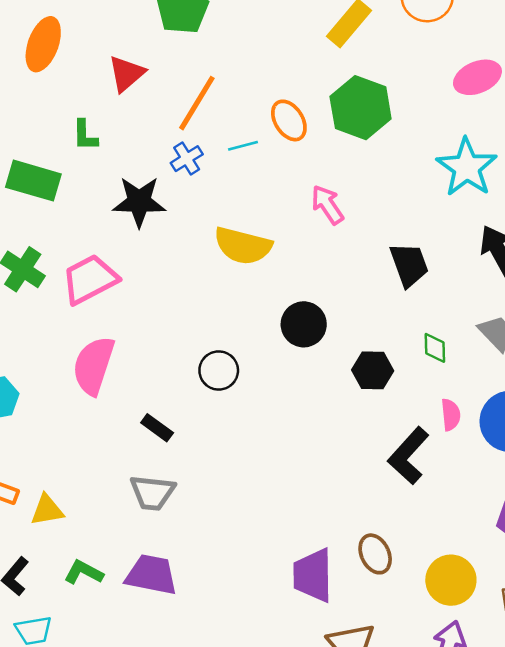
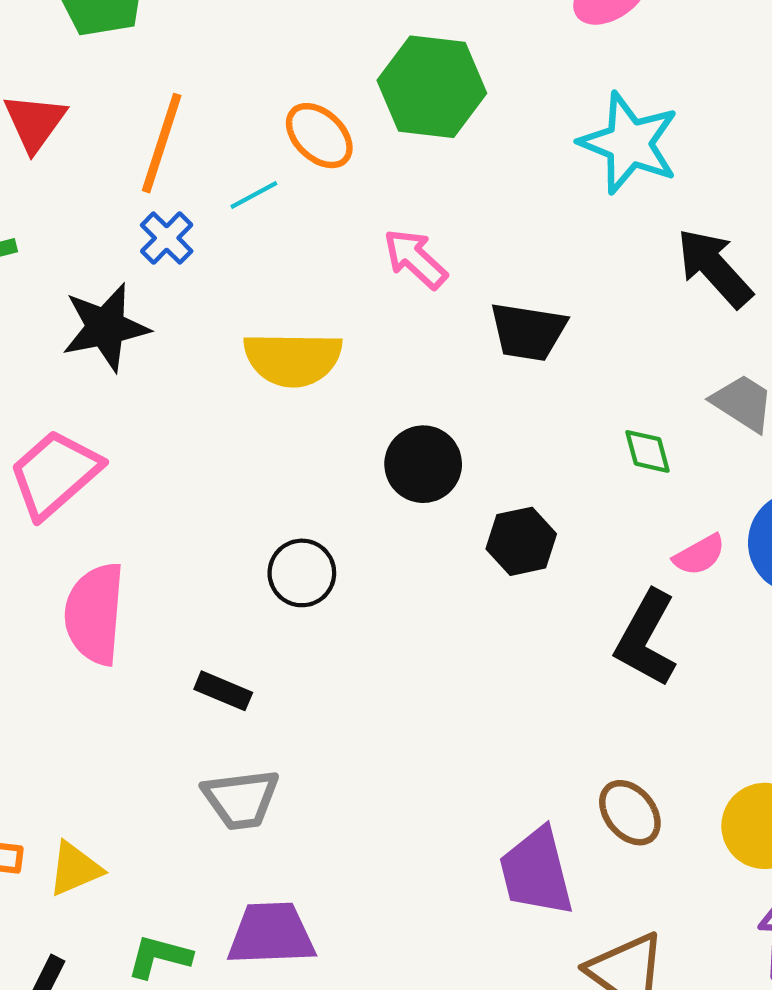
black trapezoid: (409, 265) -> (528, 332), moved, turned 132
black hexagon: (373, 370) -> (521, 541), moved
pink semicircle: (451, 415) -> (699, 555), turned 80

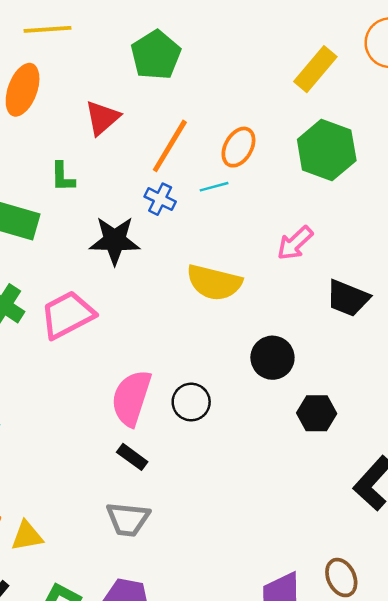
orange ellipse: (319, 136) -> (238, 147), moved, turned 63
blue cross: (167, 238) -> (160, 199), turned -32
pink arrow: (415, 259) -> (295, 243), turned -99
pink semicircle: (95, 614) -> (131, 398), moved

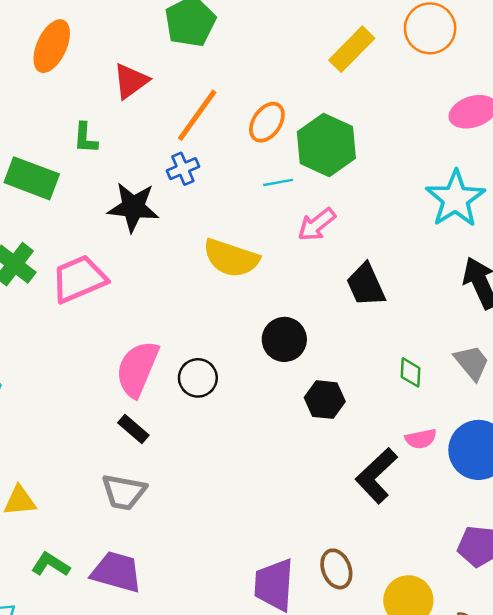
green hexagon: (327, 150) -> (326, 145), moved
cyan line: (214, 187) -> (278, 182), moved
blue cross: (160, 199) -> (183, 169), turned 36
black trapezoid: (348, 298) -> (366, 285), turned 39

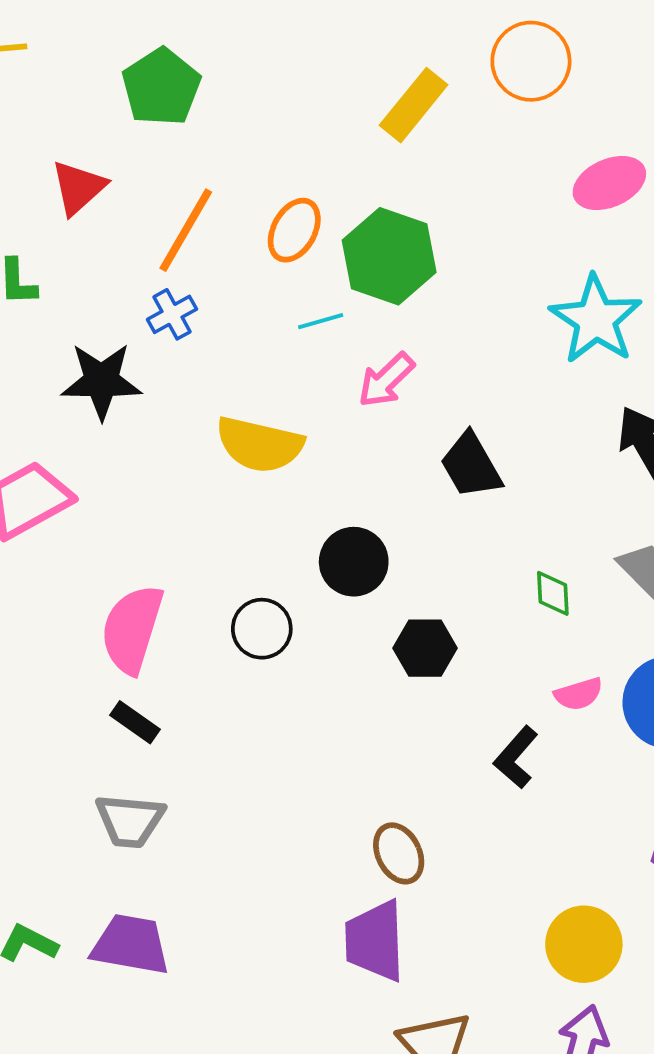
black circle: (198, 378) -> (262, 629), moved
black L-shape: (376, 476) -> (516, 757), size x0.7
brown ellipse: (336, 569) -> (399, 853), moved

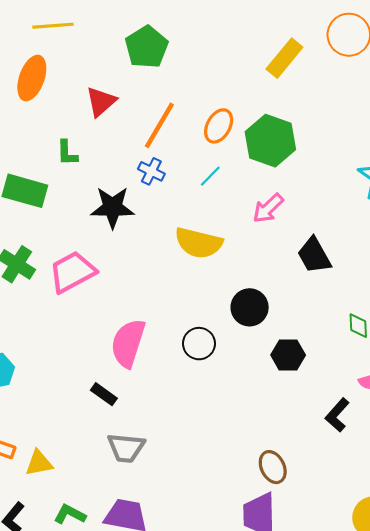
blue cross: (172, 314) -> (151, 171), turned -35
cyan line: (321, 321) -> (210, 176), moved, turned -30
black rectangle: (135, 722) -> (104, 394), moved

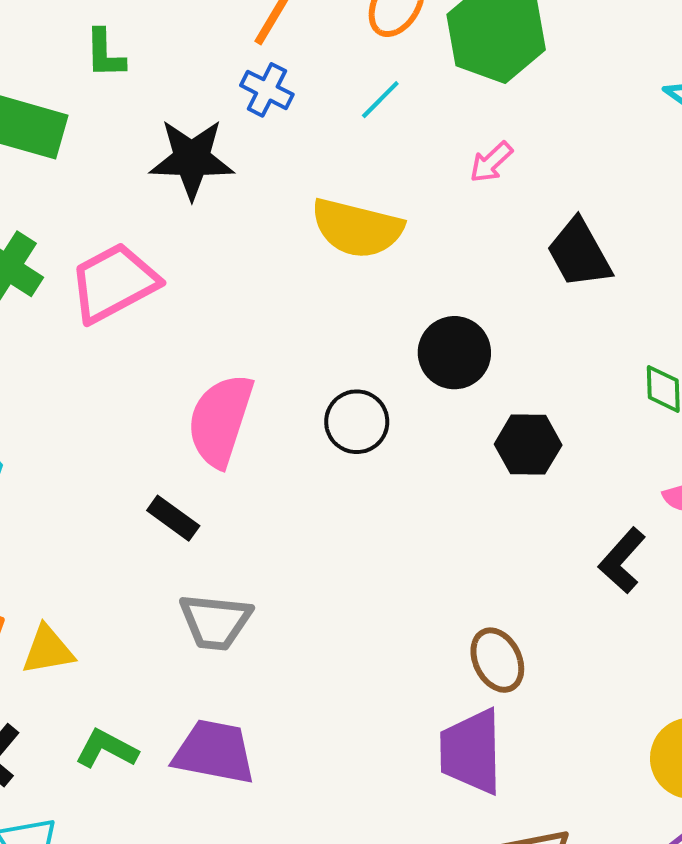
pink arrow: (268, 208) -> (491, 162), size x0.7

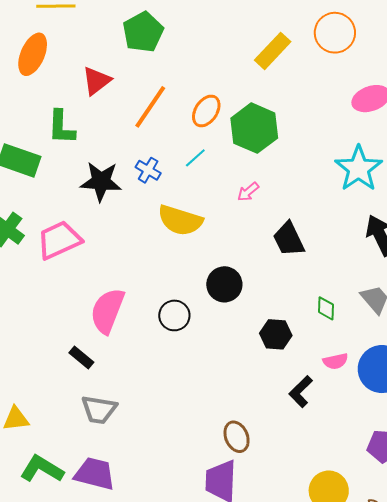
green L-shape: (105, 54) -> (61, 127), size x1.4
blue cross: (267, 90) -> (148, 170), moved
black hexagon: (528, 445) -> (276, 334), moved
green L-shape: (107, 749) -> (42, 469), size x1.4

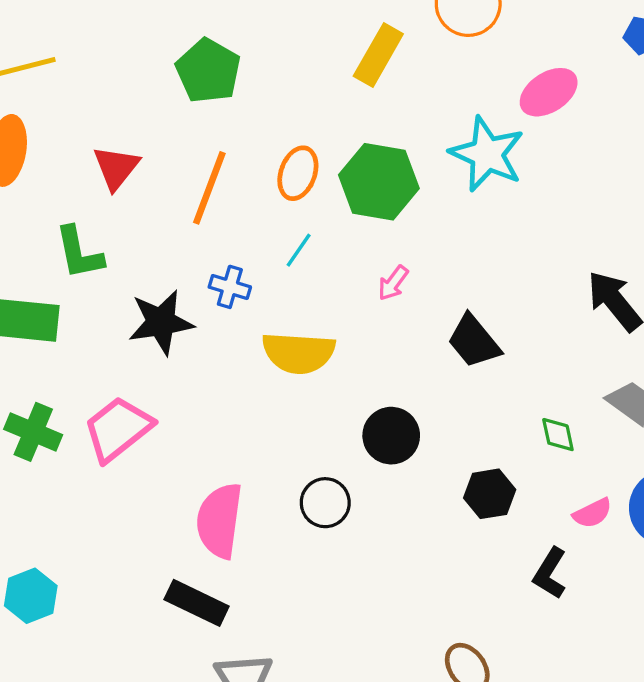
green pentagon: (143, 32) -> (208, 71), moved
cyan star: (359, 169) -> (487, 154), moved
black rectangle: (81, 358) -> (197, 603), size x1.5

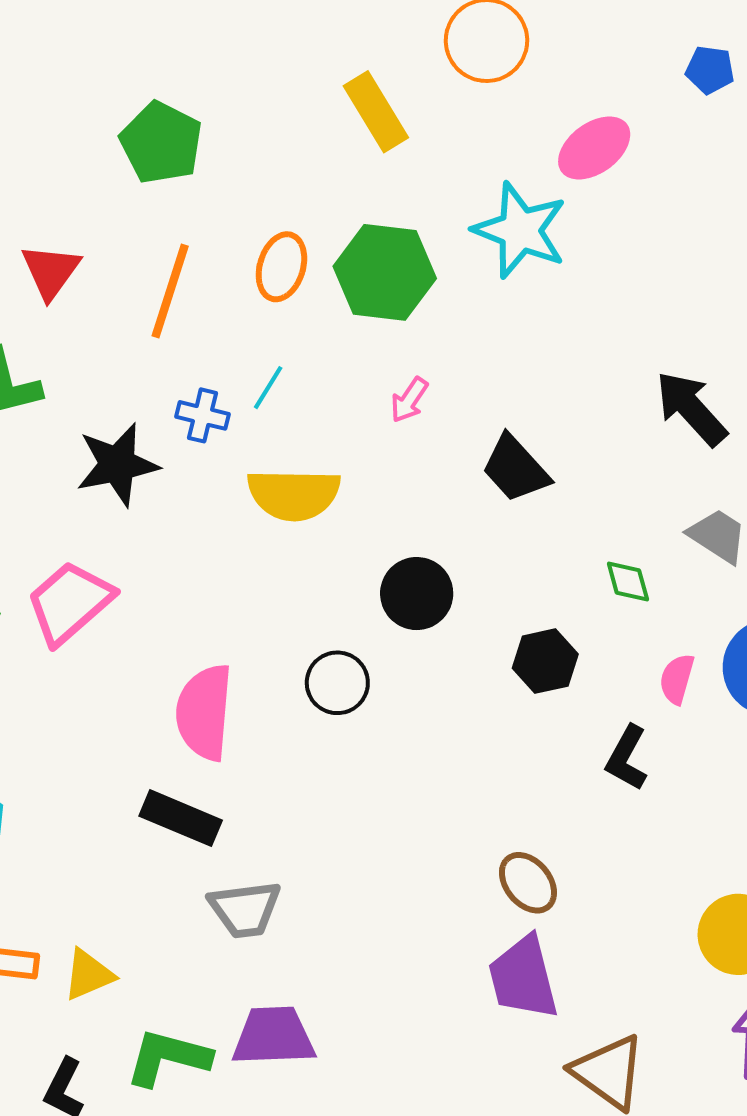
yellow rectangle: (378, 55) -> (376, 112), turned -58
cyan line: (299, 250) -> (268, 388), moved
pink semicircle: (592, 513) -> (677, 679), turned 135

